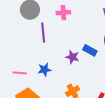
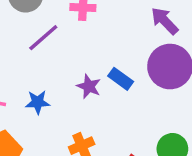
purple line: (43, 33) -> (43, 38), turned 48

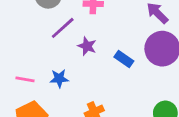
purple star: (89, 86) -> (87, 46), moved

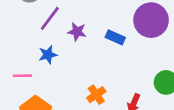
blue star: (59, 78) -> (48, 55), moved

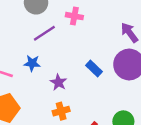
purple star: (77, 32) -> (58, 82), moved

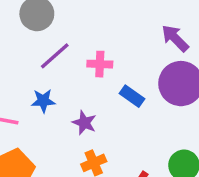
pink cross: (74, 16) -> (100, 64), moved

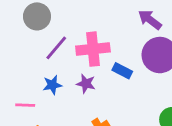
pink cross: (100, 64) -> (93, 49), size x1.6
purple star: (84, 123) -> (86, 84), moved

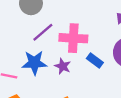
blue star: (52, 85) -> (34, 63), size x1.5

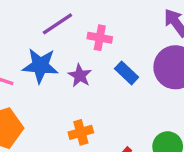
pink cross: (73, 38) -> (100, 38), size x0.6

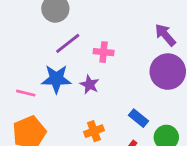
blue rectangle: (127, 73) -> (139, 118), moved

